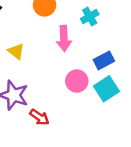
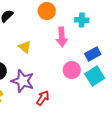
cyan cross: (90, 17) -> (82, 20), turned 32
red arrow: (39, 117) -> (43, 98), turned -91

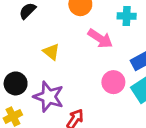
pink arrow: (62, 37) -> (100, 39), turned -54

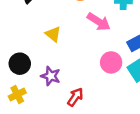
purple star: (49, 97) -> (51, 76), size x0.7

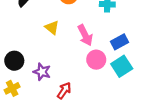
pink arrow: (99, 22) -> (85, 35), moved, turned 30
yellow triangle: (53, 34) -> (52, 27), moved

